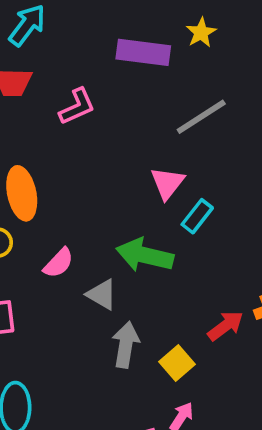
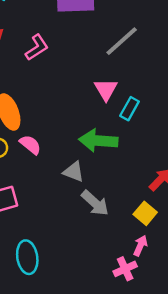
pink semicircle: (59, 263) -> (30, 145), moved, turned -85
gray arrow: (126, 345) -> (95, 203), turned 132
yellow square: (177, 363) -> (145, 213), moved

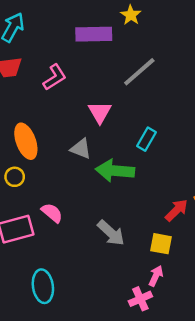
pink triangle: (106, 89) -> (100, 112), moved
pink semicircle: (30, 145) -> (52, 213), moved
gray triangle: (74, 172) -> (81, 149), moved
yellow square: (145, 213) -> (161, 244), turned -30

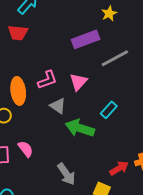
yellow star: (131, 15) -> (109, 13), moved
purple rectangle: (94, 34) -> (86, 39), moved, turned -32
pink L-shape: (55, 77) -> (47, 80), moved

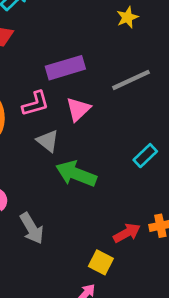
purple rectangle: (86, 39) -> (65, 68), moved
cyan rectangle: (109, 110) -> (145, 156), moved
gray arrow: (66, 174) -> (32, 228), moved

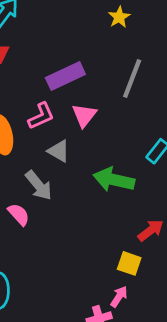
gray line: (131, 80) -> (132, 78), turned -36
green arrow: (76, 174) -> (114, 180), moved
gray arrow: (32, 228) -> (39, 185), moved

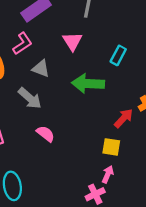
pink triangle: (84, 115) -> (72, 41), moved
pink semicircle: (19, 214) -> (46, 134), moved

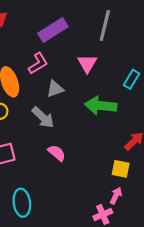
gray triangle: (41, 69) -> (55, 89), turned -42

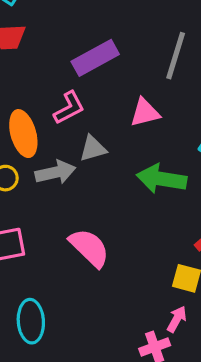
pink triangle: (87, 63) -> (145, 113), turned 42
gray arrow: (43, 117) -> (55, 172), moved, turned -60
pink semicircle: (57, 153) -> (89, 248), size x1.5

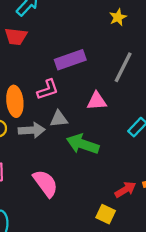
green arrow: (162, 179) -> (83, 144), moved

